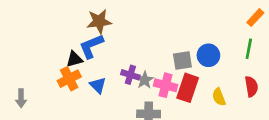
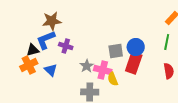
purple cross: (130, 75) -> (66, 46), moved
red rectangle: (188, 88) -> (134, 63), moved
yellow semicircle: (219, 97) -> (113, 79), moved

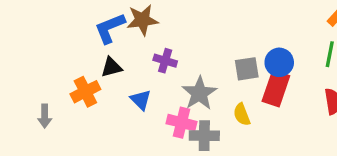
blue L-shape: (46, 40) -> (110, 28), moved
orange cross: (29, 65) -> (85, 92), moved
gray star: (87, 66) -> (199, 93), size x1.5
pink cross: (103, 70) -> (181, 123), moved

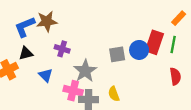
red rectangle: (276, 88) -> (154, 42), moved
yellow semicircle: (242, 114) -> (114, 94), moved

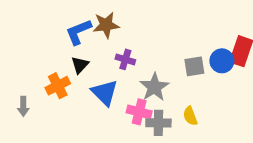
black triangle: (26, 53) -> (80, 65), turned -32
blue triangle: (46, 75) -> (105, 93), size x1.5

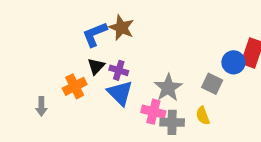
brown star: (106, 25) -> (121, 28), turned 30
purple cross: (125, 59) -> (119, 70), moved
gray square: (194, 66) -> (212, 84), moved, turned 35

